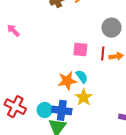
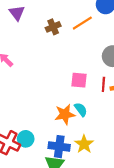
yellow star: (84, 97) -> (84, 144), moved
cyan circle: (45, 110) -> (26, 139), moved

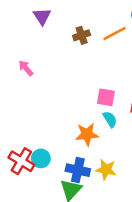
cyan semicircle: (81, 109) -> (110, 119), moved
yellow star: (84, 144) -> (106, 170), turned -30

